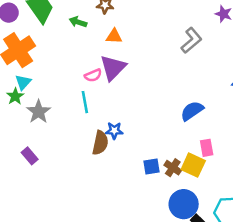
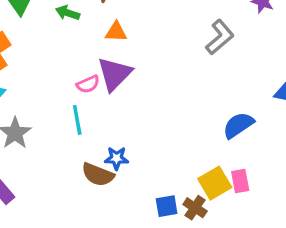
blue semicircle: (192, 111) -> (238, 125), moved
brown semicircle: (100, 143) -> (98, 175), turned 100
yellow square: (193, 165) -> (215, 183), moved, turned 35

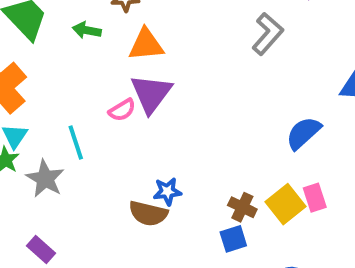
orange triangle: (116, 32) -> (146, 45), size x1.4
cyan line: (77, 120) -> (76, 143), moved
brown cross: (195, 208) -> (242, 207), moved

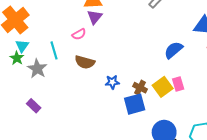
purple triangle: (151, 94) -> (95, 17), moved, size x0.7
blue star: (167, 191) -> (112, 82), moved
brown semicircle: (148, 213) -> (85, 62), moved
blue square: (233, 239) -> (135, 104), size x1.5

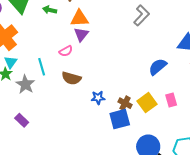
pink rectangle: (178, 84) -> (171, 100), moved

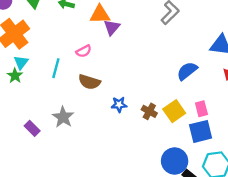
purple triangle: (81, 34) -> (112, 27), moved
cyan line: (42, 67) -> (56, 68), turned 30
gray star: (25, 84) -> (63, 117), moved
blue square: (120, 119) -> (201, 131), moved

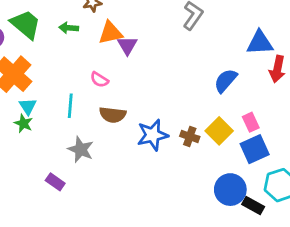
pink semicircle: (84, 51) -> (99, 80), turned 70
blue star: (119, 105) -> (153, 135), size x1.6
gray star: (63, 117) -> (81, 149), moved

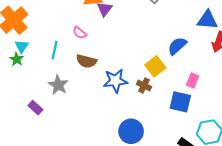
pink rectangle: (251, 122) -> (193, 80), turned 40
yellow square: (219, 131) -> (155, 66), moved
blue square: (255, 149) -> (180, 102), moved, turned 30
blue circle: (230, 190) -> (131, 131), moved

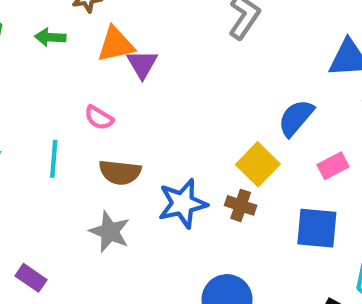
pink rectangle: (193, 80) -> (333, 166), moved, turned 48
gray star: (58, 85) -> (110, 232), moved

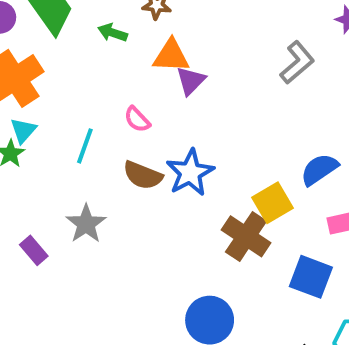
blue star: (183, 204) -> (190, 173), moved, turned -30
brown cross: (241, 205) -> (246, 236), size x1.6
gray star: (110, 232) -> (86, 224), moved

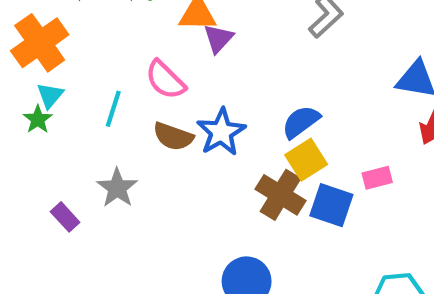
pink semicircle: (137, 119) -> (165, 80), size x1.5
blue semicircle: (319, 169) -> (301, 122), moved
blue square: (311, 277) -> (331, 205), moved

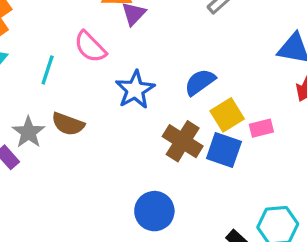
brown semicircle: (173, 136) -> (68, 124), moved
yellow square: (306, 160) -> (227, 115), moved
gray star: (117, 188) -> (28, 132), moved

